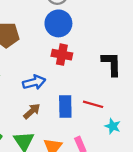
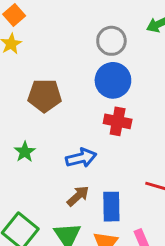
blue rectangle: (65, 107) -> (111, 207), moved

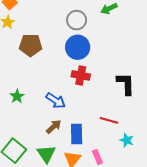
brown pentagon: (45, 96) -> (31, 45), moved
blue arrow: (81, 158) -> (56, 101), turned 48

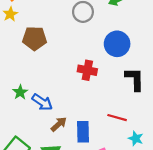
blue circle: (78, 47) -> (117, 44), moved
blue arrow: (56, 101) -> (42, 102), moved

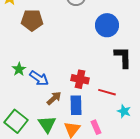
red cross: (87, 70) -> (80, 79), moved

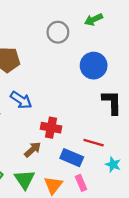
blue arrow: (39, 78) -> (21, 100), moved
red cross: (80, 79) -> (51, 128), moved
blue rectangle: (76, 105) -> (72, 158), moved, turned -66

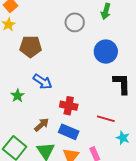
green arrow: (94, 20) -> (106, 11), turned -49
brown arrow: (33, 150) -> (42, 125), moved
blue rectangle: (72, 158) -> (69, 132), moved

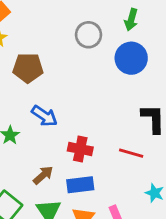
blue circle: (106, 52) -> (131, 58), moved
red line: (106, 119) -> (131, 153), moved
blue rectangle: (69, 132) -> (80, 185), turned -30

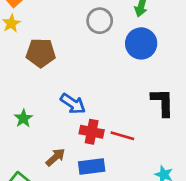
blue arrow: (44, 116) -> (73, 104), moved
red line: (131, 153) -> (122, 136), moved

